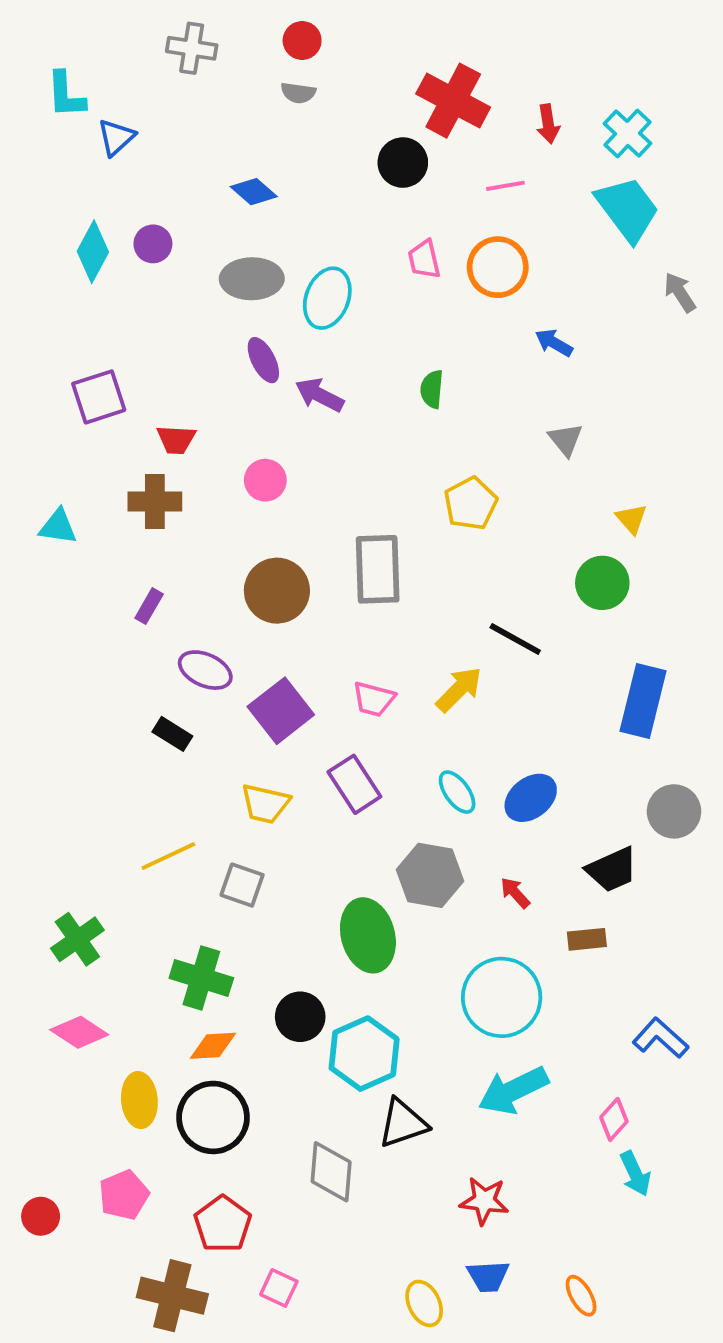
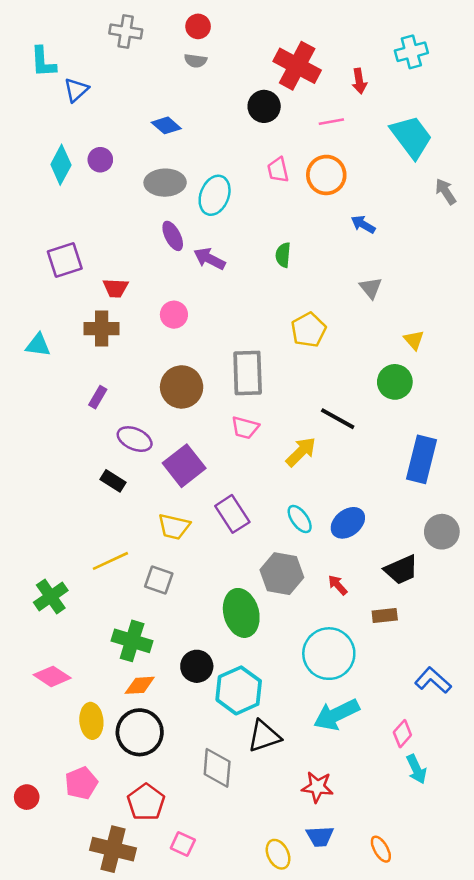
cyan cross: (628, 133) -> (411, 52), moved, turned 32
pink trapezoid: (374, 699) -> (245, 428), moved
green cross: (77, 939) -> (51, 596), moved

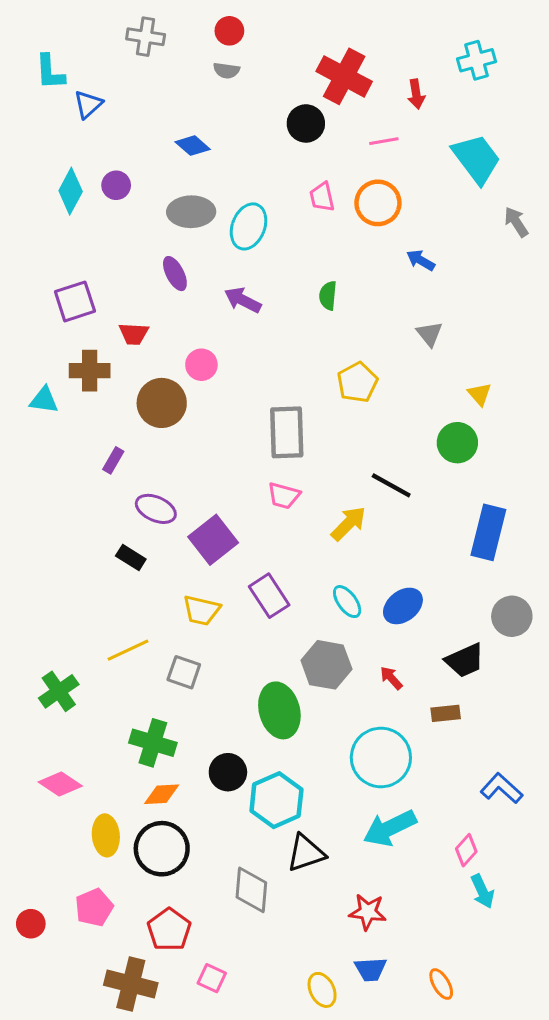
purple ellipse: (173, 236) -> (175, 274), moved
brown cross: (102, 329) -> (90, 371), moved
brown circle: (182, 387) -> (162, 403), moved

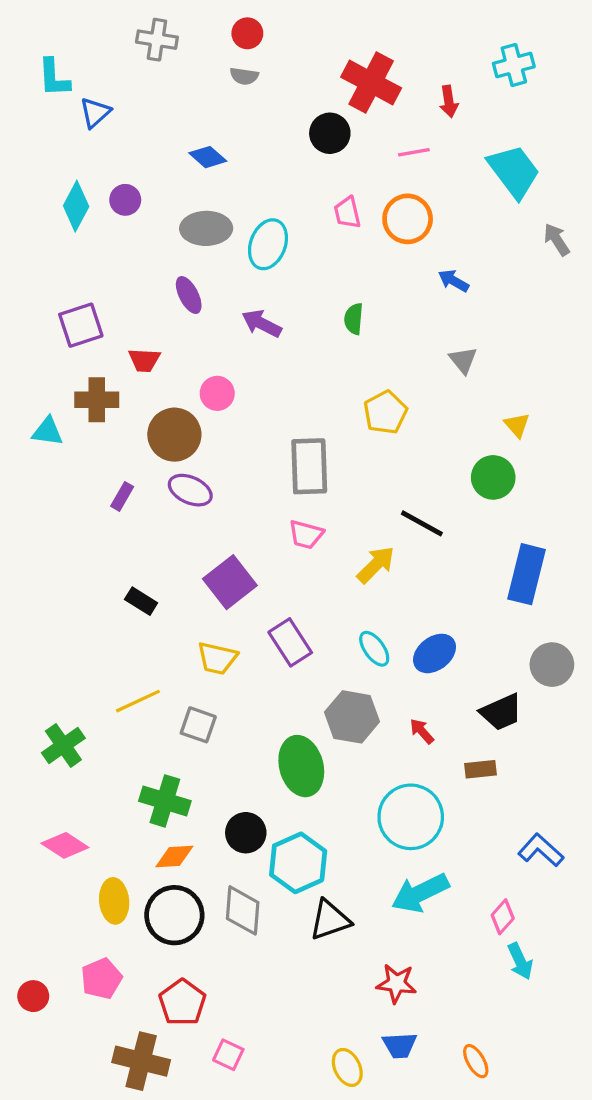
purple ellipse: (156, 509) -> (190, 490), moved
gray diamond: (251, 890) -> (243, 910), moved

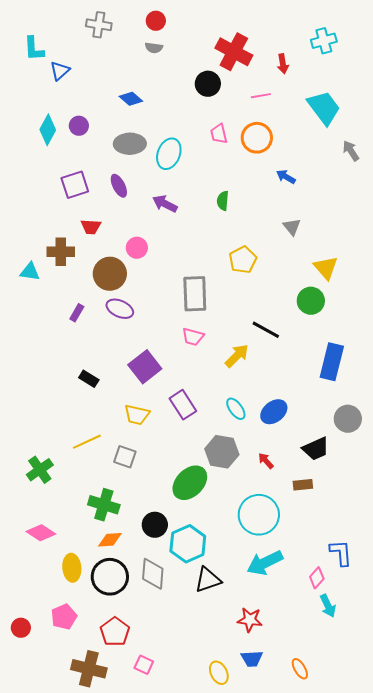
purple square: (81, 325) -> (75, 185), moved
yellow triangle: (517, 425) -> (326, 268), size x1.5
green ellipse: (301, 766) -> (190, 483), turned 60
blue L-shape: (541, 850) -> (341, 553), moved, turned 44

